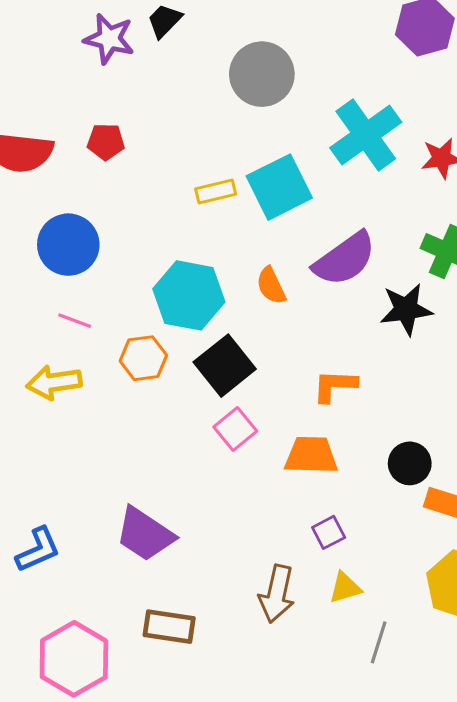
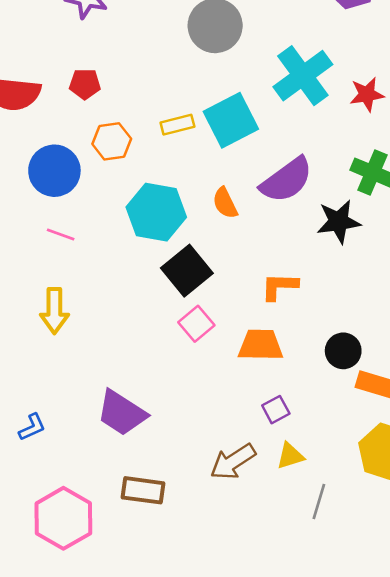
orange hexagon: (143, 358) -> (112, 141), moved
yellow arrow: (54, 382) -> (54, 311), moved, turned -81
blue L-shape: (38, 550) -> (32, 427), size x0.7
brown arrow: (277, 594) -> (233, 462), turned 45

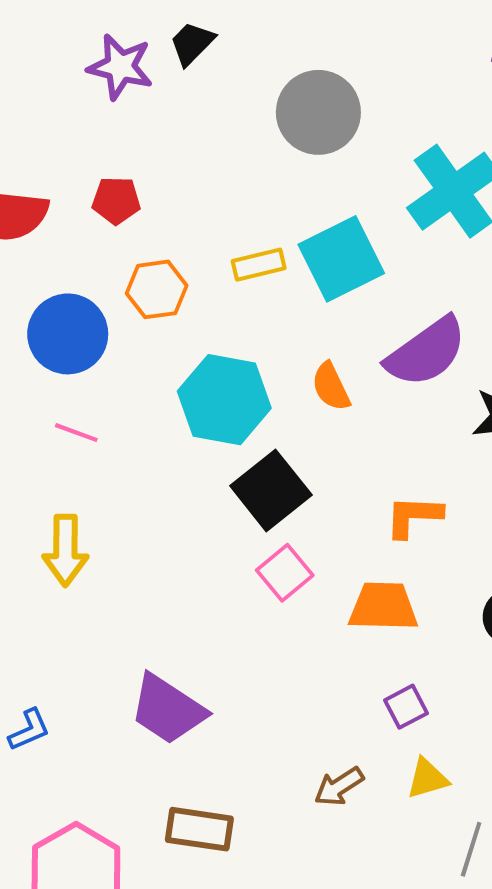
brown arrow: (233, 462) -> (339, 786), size x0.7

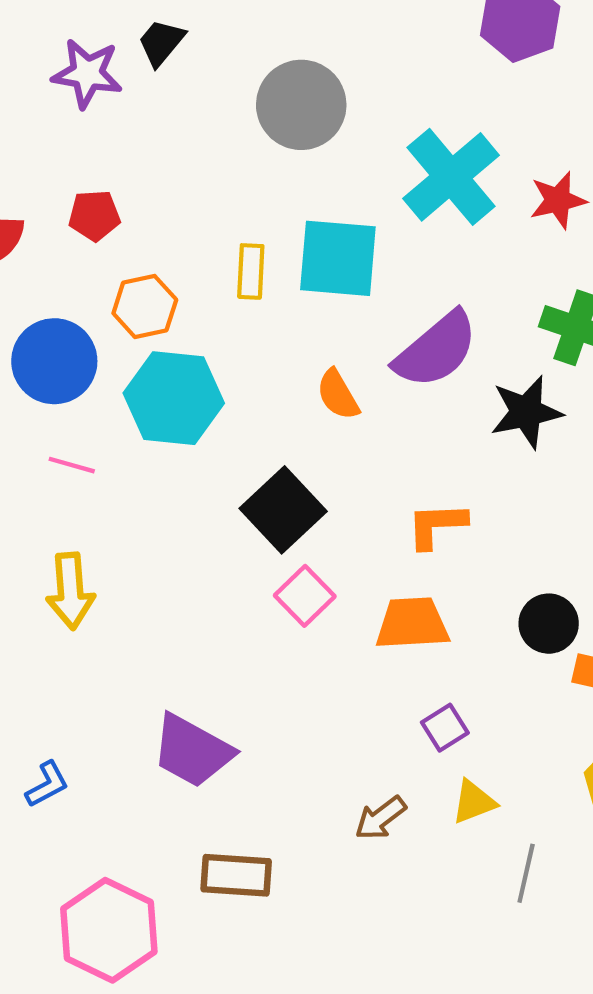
cyan square: (341, 259) -> (338, 258), turned 36
yellow rectangle: (259, 265) -> (251, 271), turned -69
cyan hexagon: (224, 400) -> (174, 398), moved

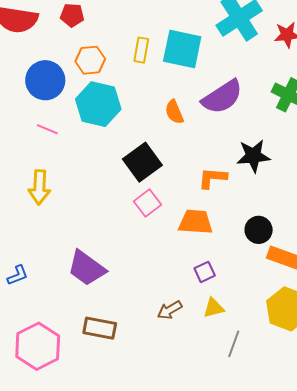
black star: (526, 412) -> (253, 156), moved

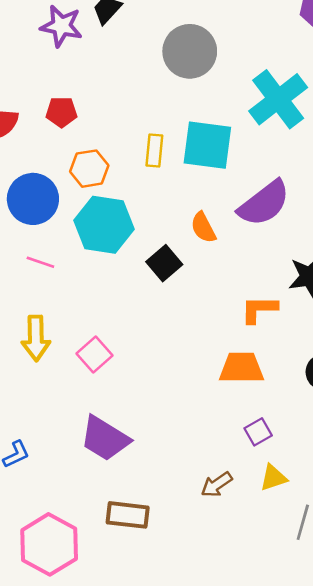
black square: (142, 162) -> (164, 263), moved, size x0.7
pink square: (147, 203) -> (94, 355), moved

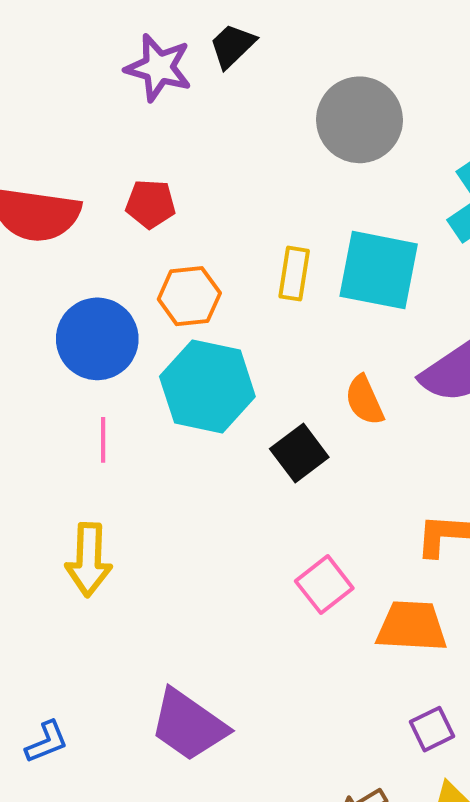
pink line: (40, 262) -> (103, 440), turned 68
pink square: (94, 355) -> (324, 585), moved

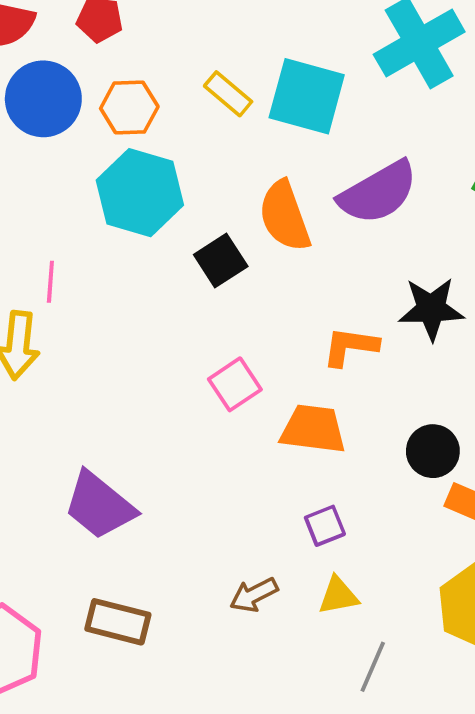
yellow rectangle: (294, 274) -> (228, 94), turned -63
blue circle: (97, 339) -> (43, 99), moved
orange semicircle: (364, 400) -> (285, 216), size x1.5
pink line: (103, 440) -> (50, 282), moved

